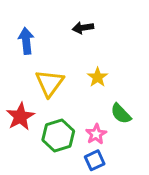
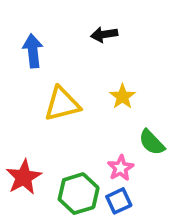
yellow triangle: (49, 83) -> (62, 104), turned 40
red star: (20, 117) -> (24, 177), moved
green hexagon: (58, 136) -> (79, 194), moved

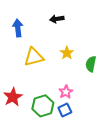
green semicircle: (152, 142) -> (91, 64), moved, turned 56

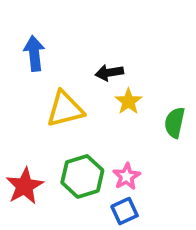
black arrow: (57, 19) -> (109, 73), moved
green hexagon: (43, 106) -> (82, 176), moved

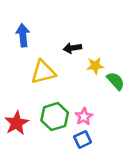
yellow star: (128, 101) -> (95, 66), moved, turned 30
green semicircle: (175, 123) -> (116, 81), turned 126

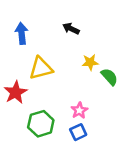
black arrow: (72, 48) -> (71, 29), moved, turned 35
green hexagon: (55, 117) -> (41, 124), moved
red star: (17, 123) -> (16, 92), moved

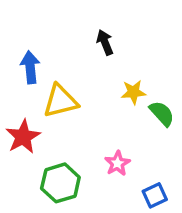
black arrow: (71, 29) -> (105, 42), turned 42
blue arrow: (22, 33) -> (30, 67), moved
blue square: (78, 132) -> (155, 195), moved

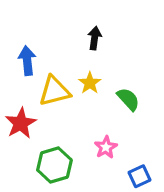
black arrow: (105, 42) -> (95, 38), turned 30
yellow star: (133, 92) -> (90, 83), moved, turned -30
green semicircle: (162, 114) -> (128, 99), moved

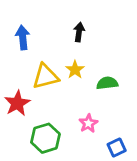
blue arrow: (27, 61) -> (23, 37), moved
green semicircle: (128, 99) -> (107, 83), turned -55

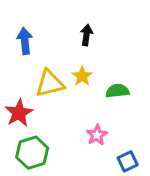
green hexagon: (45, 138) -> (32, 153), moved

